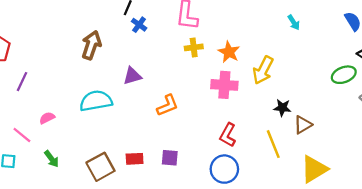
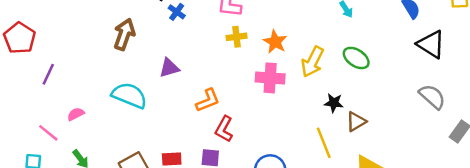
green ellipse: (344, 75) -> (356, 58), moved, turned 55
cyan semicircle: (96, 101) -> (129, 95), turned 32
red L-shape: (228, 135) -> (224, 129), moved

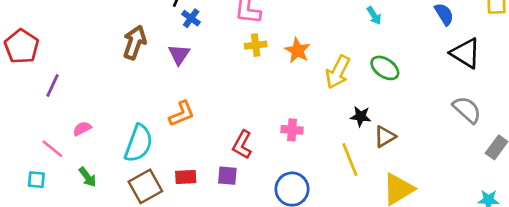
purple triangle: (169, 68) -> (179, 55), moved, turned -40
pink cross: (270, 78) -> (292, 130), moved, size x0.7
cyan semicircle: (129, 95) -> (139, 143), moved, turned 88
orange L-shape: (208, 100) -> (182, 114), moved

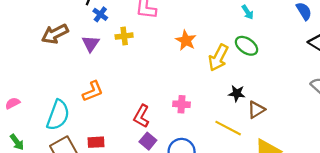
brown arrow: (135, 42) -> (55, 34), turned -136
yellow cross: (256, 45) -> (124, 36), moved
green ellipse: (385, 68) -> (246, 46), moved
yellow line: (350, 159) -> (228, 128), turned -40
purple square: (227, 176) -> (148, 141), moved, turned 35

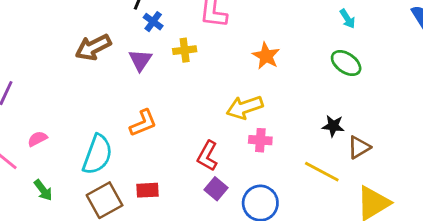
yellow arrow: (218, 58) -> (245, 107), moved, turned 44

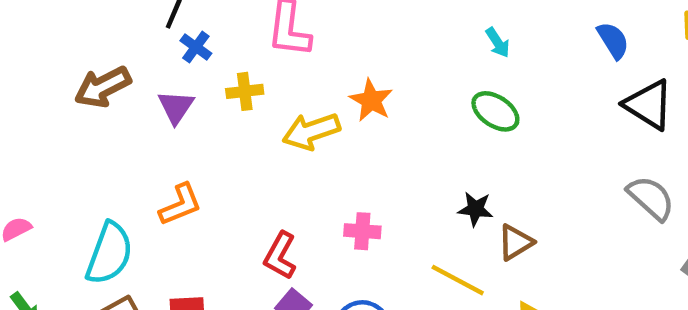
yellow arrow: (245, 107) -> (311, 131), moved

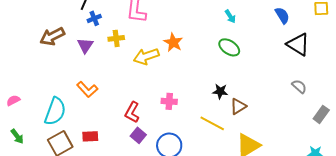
blue cross: (196, 47) -> (94, 18), turned 32
gray semicircle: (651, 198) -> (299, 86), size x0.7
orange L-shape: (180, 205) -> (87, 89), turned 70

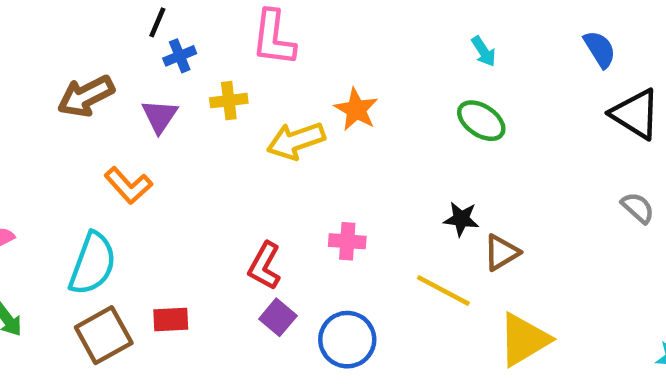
orange L-shape: (87, 89) -> (128, 185), moved

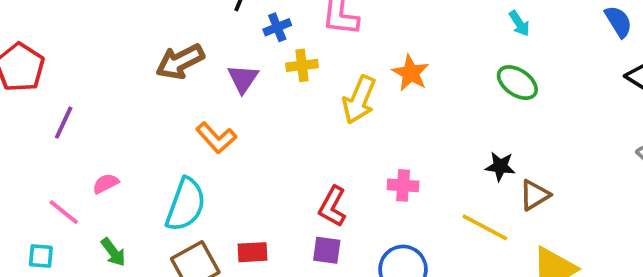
blue cross: (180, 56) -> (277, 27), moved
yellow arrow: (296, 141) -> (359, 100), turned -48
purple square: (278, 317) -> (327, 250), moved, turned -32

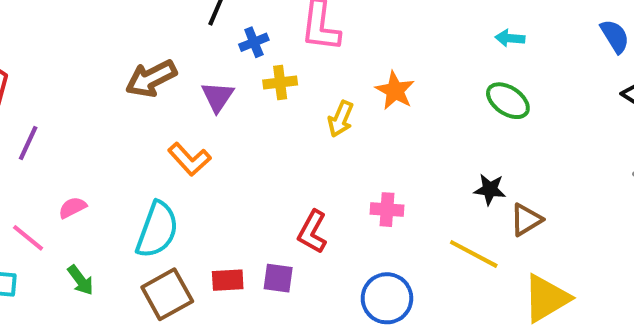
cyan arrow: (519, 23) -> (510, 38), turned 128
yellow arrow: (359, 100) -> (341, 119), size x0.7
purple square: (327, 250) -> (278, 278), moved

